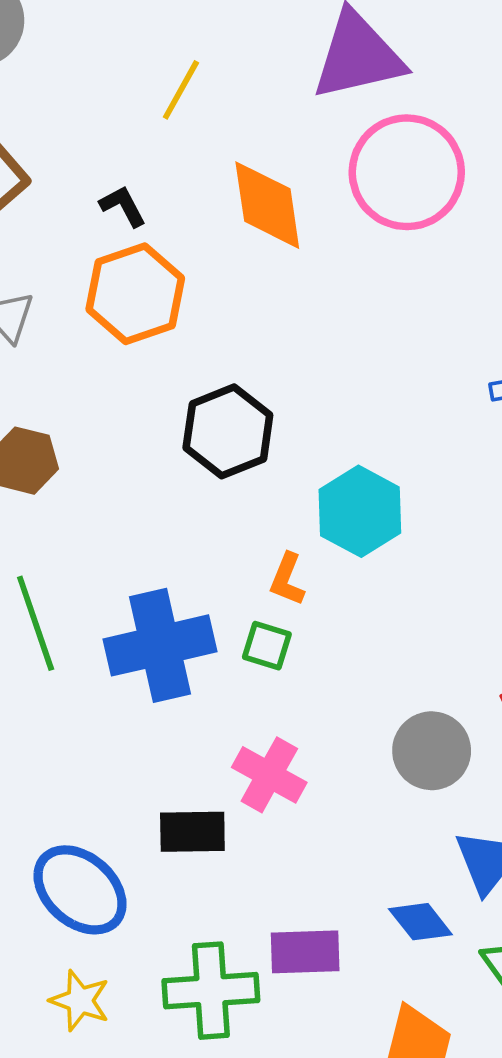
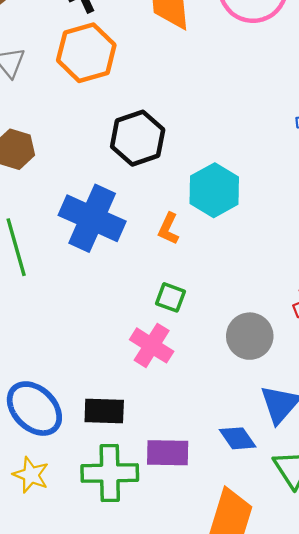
blue cross: (160, 645) -> (92, 218), moved, turned 34
green square: (267, 646) -> (171, 297), moved
black rectangle: (192, 832) -> (104, 411), moved

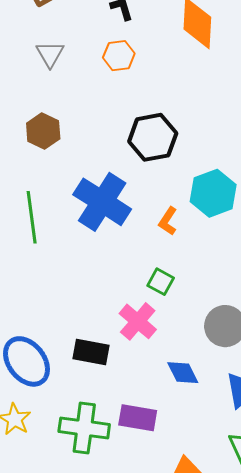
orange hexagon: (86, 53) -> (119, 56), size x0.6
black rectangle: (104, 411) -> (91, 352), moved
blue diamond: (238, 438) -> (183, 373), moved

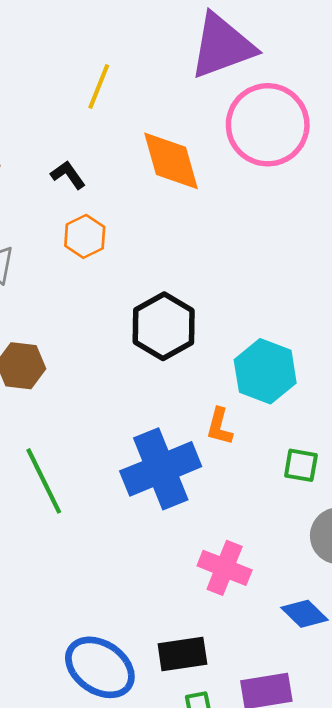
blue cross: (102, 202) -> (161, 469), moved, turned -36
green square: (161, 282) -> (301, 465), moved
black rectangle: (91, 352) -> (182, 654), moved

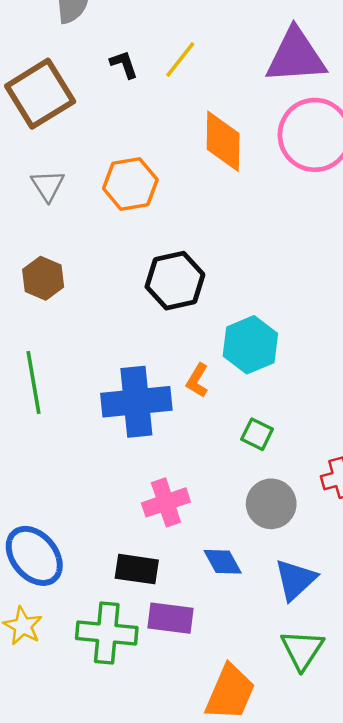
black L-shape: (68, 175) -> (124, 64), moved
orange hexagon: (85, 236) -> (130, 184), size x1.4
pink cross: (225, 568) -> (166, 502), turned 33
black rectangle: (182, 654) -> (137, 569), moved

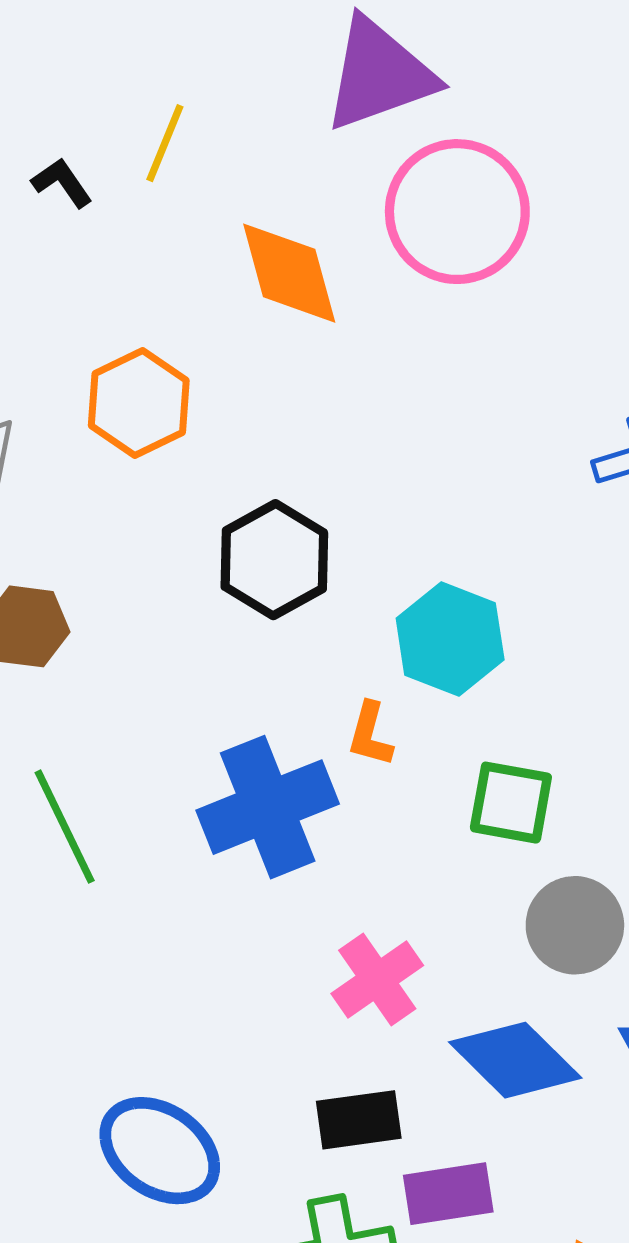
green square: (257, 434) -> (511, 803), size x1.4
blue diamond: (223, 562) -> (515, 1060), size x1.6

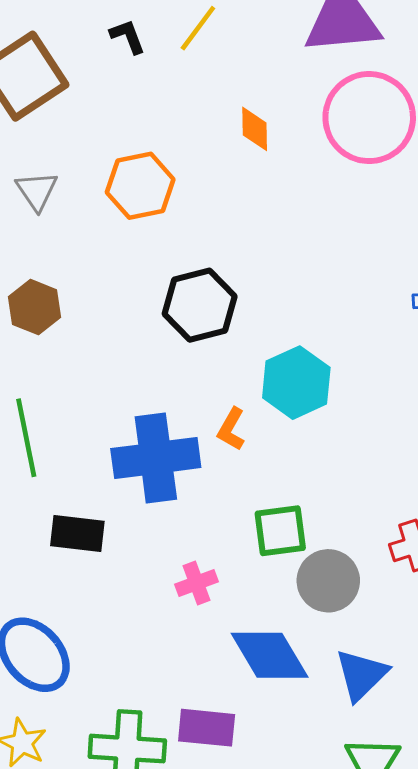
orange diamond: (289, 273) -> (255, 129), size x0.6
green square: (511, 803) -> (280, 531), moved, turned -32
pink cross: (377, 980) -> (197, 583), size x0.7
black rectangle: (359, 1120) -> (77, 534), moved

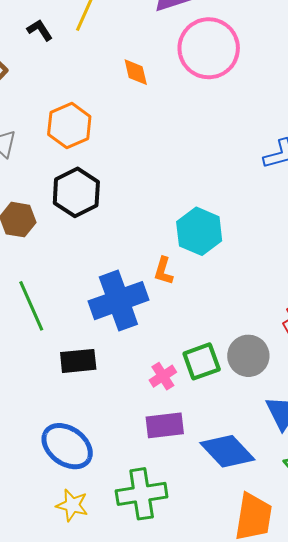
black hexagon: (200, 305) -> (76, 192), moved
green square: (280, 531) -> (202, 361), moved
blue diamond: (270, 655) -> (227, 451), moved
purple rectangle: (207, 728) -> (165, 425), moved

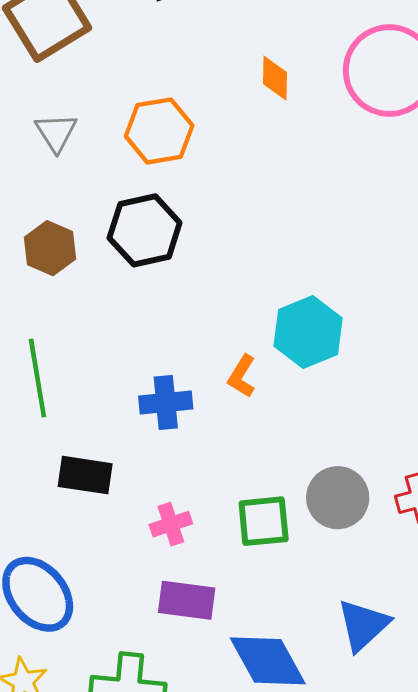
blue cross: (118, 301) -> (166, 402), size x0.6
gray circle: (248, 356) -> (338, 498), moved
pink cross: (163, 376) -> (171, 524), moved

